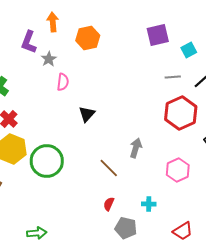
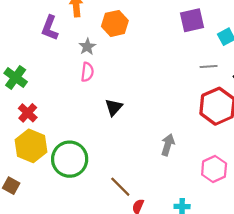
gray star: (49, 59) -> (87, 47), moved
brown line: (109, 168) -> (120, 187), moved

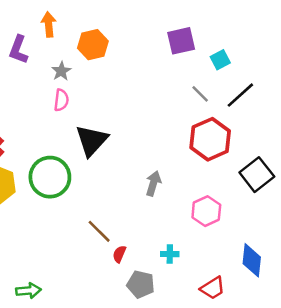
gray line: (209, 66) -> (200, 94), turned 49
black triangle: (114, 107) -> (92, 140), size x1.6
green circle: (70, 159) -> (50, 177), moved

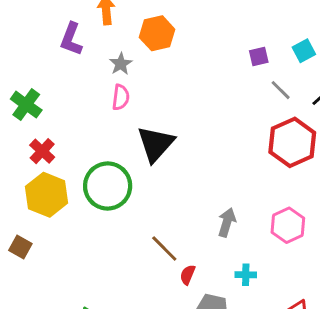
purple square: (181, 41) -> (259, 57), moved, size x0.6
gray arrow: (153, 183) -> (227, 222), moved

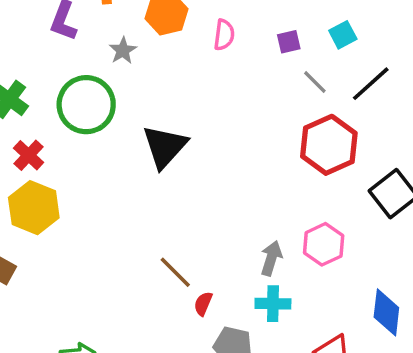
pink semicircle: (121, 97) -> (224, 35), moved
green circle: (108, 186) -> (86, 105), moved
gray arrow: (227, 222) -> (271, 258), moved
cyan cross: (246, 275) -> (273, 304), size x1.4

